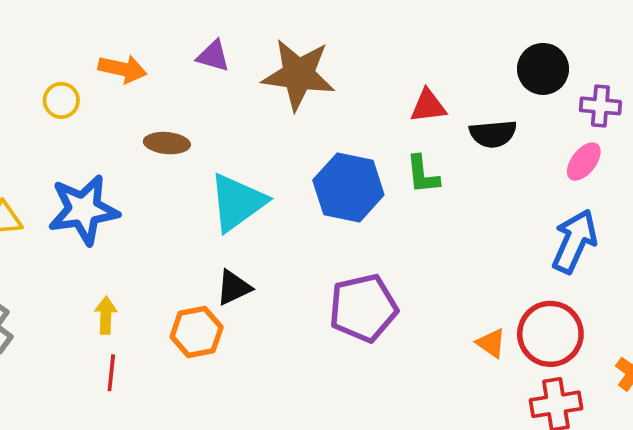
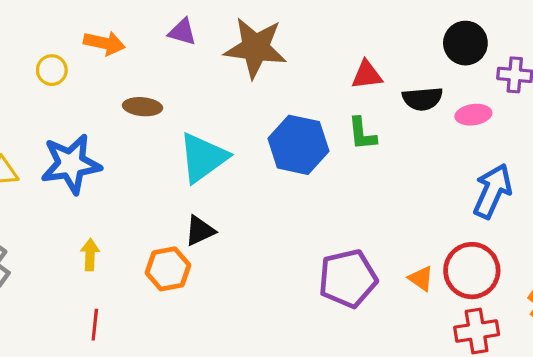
pink ellipse: (584, 162) -> (473, 115), moved, turned 44
purple pentagon: (363, 308) -> (348, 278), moved
red line: (111, 373) -> (95, 325), moved

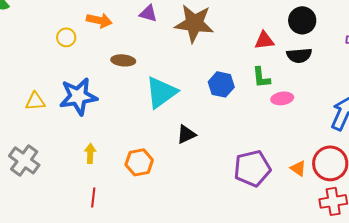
black circle: (465, 43) -> (302, 20), moved
pink ellipse: (473, 115) -> (282, 98), moved
blue hexagon: (298, 145) -> (221, 84), size x0.7
black triangle: (200, 231) -> (186, 134), moved

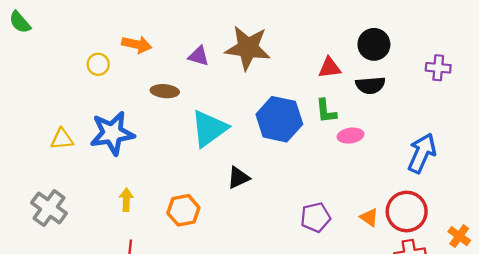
purple triangle: (148, 13) -> (199, 56), moved
blue hexagon: (221, 84) -> (279, 119), size x1.5
purple pentagon: (252, 168) -> (315, 217), size x0.7

